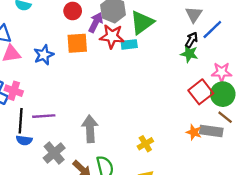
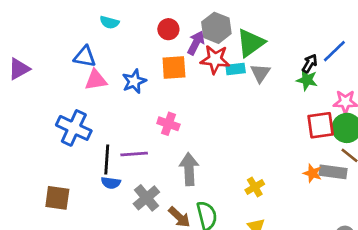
gray triangle: (194, 14) -> (260, 73), moved
pink cross: (14, 91) -> (168, 124), moved
red square: (201, 92) -> (321, 125), turned 30

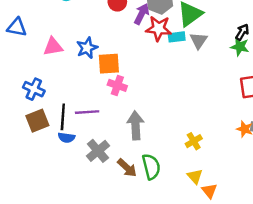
blue triangle: (85, 57) -> (17, 27), moved
orange square: (174, 68) -> (109, 64), moved
blue cross: (74, 128) -> (34, 89), size x0.7
brown square: (57, 198) -> (37, 121), moved, turned -30

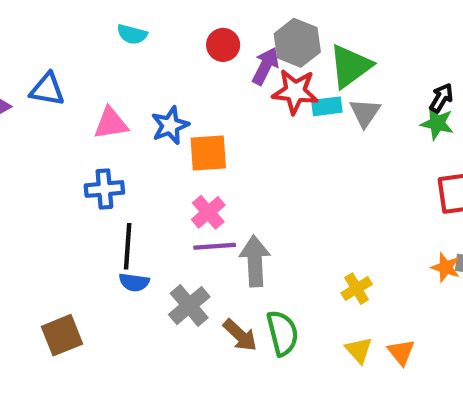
pink cross: (117, 85) -> (208, 212), moved, turned 30
blue cross: (34, 89) -> (104, 189), moved, turned -30
purple line: (87, 112) -> (215, 246), moved
brown square: (37, 121) -> (62, 335), moved
orange triangle: (209, 191) -> (401, 352), moved

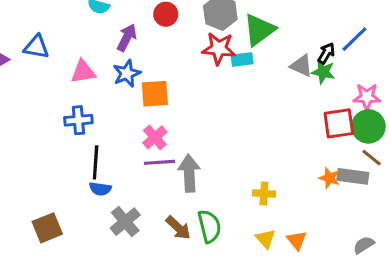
purple arrow: (265, 66) -> (127, 38), moved
gray triangle: (365, 113) -> (301, 66), moved, turned -40
yellow cross: (357, 289) -> (264, 193), turned 35
gray cross: (189, 306) -> (125, 222), moved

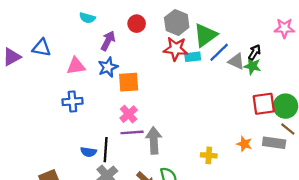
blue line: (354, 39) -> (219, 52), moved
pink star: (367, 97) -> (284, 28), moved
black line: (96, 162) -> (106, 150), moved
orange star: (329, 178) -> (244, 144), moved

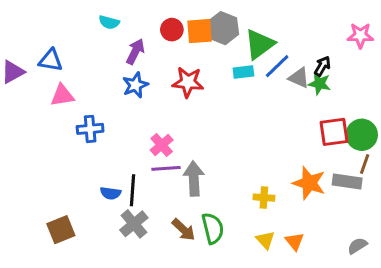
red star: (176, 49) -> (188, 82), moved
pink triangle: (76, 66) -> (62, 95), moved
orange square: (129, 82) -> (200, 31), moved
brown line: (288, 129) -> (365, 164), turned 70
orange star: (244, 144) -> (309, 183), size x1.6

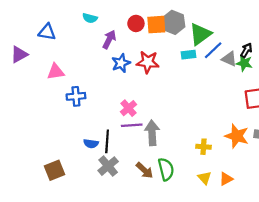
blue triangle: (51, 60) -> (47, 32), moved
blue star: (135, 85) -> (121, 63), moved
orange triangle: (295, 241) -> (226, 179), turned 40

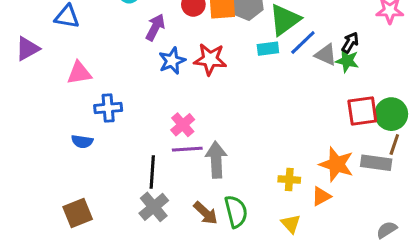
blue semicircle: (91, 144) -> (82, 141), moved
orange triangle: (226, 179) -> (321, 196), moved

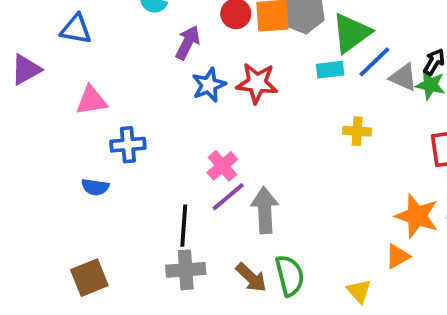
purple line: (187, 149) -> (228, 197), turned -36
yellow cross: (289, 180) -> (357, 131), moved
gray cross: (154, 207) -> (186, 270), turned 36

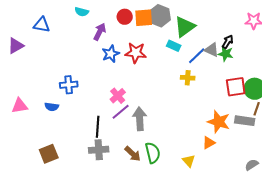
blue line: (374, 62) -> (197, 56), moved
cyan rectangle: (330, 70) -> (174, 46), turned 32
pink triangle: (91, 100) -> (20, 106), moved

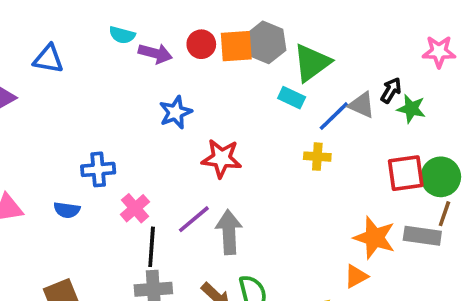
purple arrow: (100, 32) -> (155, 53), moved, turned 78
red star: (136, 53) -> (222, 158), moved
green star: (226, 54) -> (411, 109), moved
pink cross: (118, 96) -> (135, 208), moved

